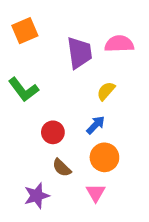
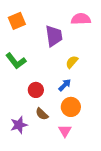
pink semicircle: (119, 44) -> (81, 19), moved
purple star: (37, 196) -> (19, 125), moved

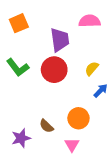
yellow semicircle: (72, 62) -> (92, 69), moved
blue arrow: (65, 85) -> (101, 91), moved
red circle: (36, 90) -> (54, 70), moved, size x1.5

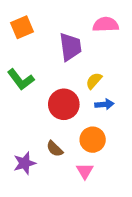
yellow semicircle: (92, 69) -> (94, 81), moved
red circle: (54, 70) -> (64, 104), moved
blue arrow: (101, 91) -> (104, 104), moved, turned 40

